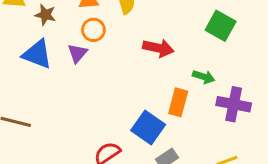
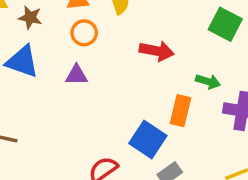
purple triangle: (77, 53) -> (76, 75), moved, turned 50

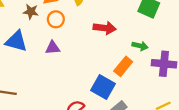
brown star: (30, 17) -> (31, 12), moved
orange rectangle: (180, 111) -> (123, 66), turned 30

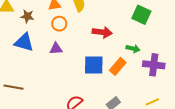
brown star: (31, 12) -> (27, 16), moved
blue square: (103, 87) -> (94, 65), moved, turned -30

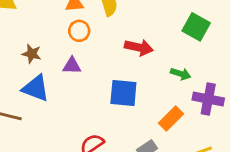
brown star: (27, 16) -> (32, 54), moved
blue triangle: (24, 42) -> (36, 88), moved
orange rectangle: (118, 66) -> (171, 118), moved

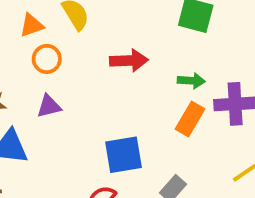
blue square: (123, 93) -> (124, 155), moved
orange rectangle: (171, 118) -> (190, 119), moved

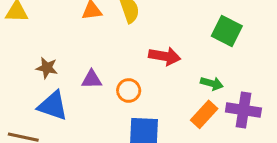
orange circle: (47, 59) -> (129, 90), moved

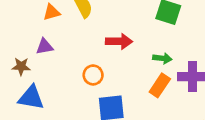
purple triangle: (92, 79) -> (45, 47), moved

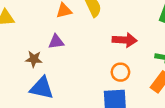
orange circle: (93, 75) -> (120, 72), moved

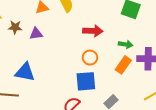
brown star: (34, 59) -> (15, 27), moved

